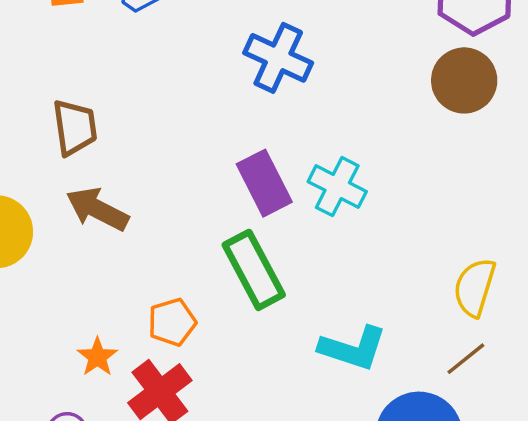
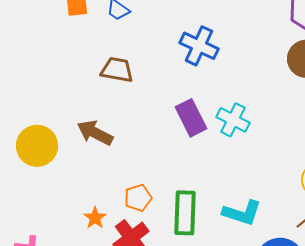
brown trapezoid: (75, 127) -> (117, 70), moved, turned -72
green rectangle: (254, 270) -> (185, 213), moved, turned 30

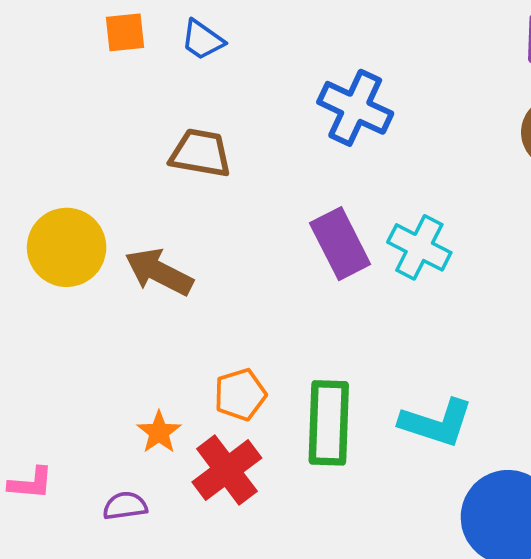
yellow circle: (37, 146) -> (67, 247), moved

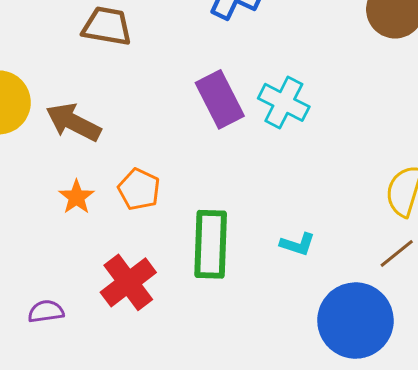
orange pentagon: (240, 395) -> (139, 189), moved, turned -30
cyan L-shape: (436, 423) -> (298, 244), size x0.6
orange star: (159, 432) -> (76, 197), moved

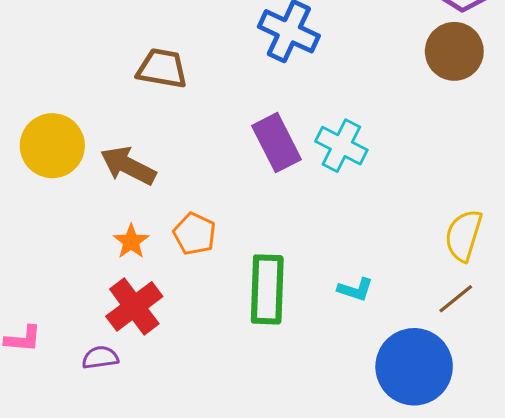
red cross: (128, 282) -> (134, 306), moved

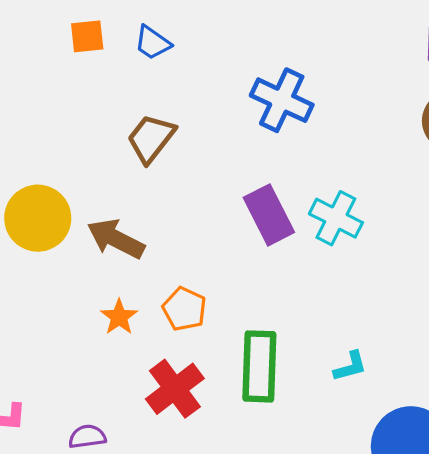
brown trapezoid: (162, 68) -> (151, 138), turned -62
cyan L-shape: (355, 289) -> (350, 366), turned -33
red cross: (134, 306) -> (175, 389), moved

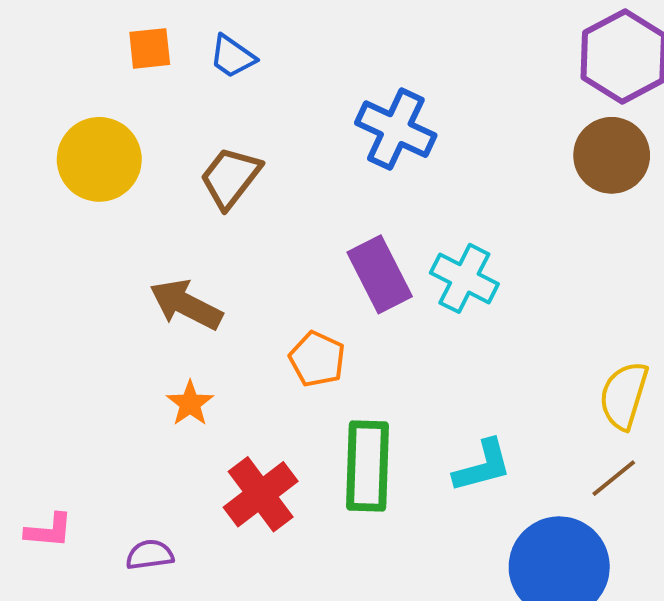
yellow circle: (38, 218) -> (99, 159), moved
orange pentagon: (184, 309) -> (317, 359), moved
cyan L-shape: (350, 366) -> (483, 466), size x1.4

